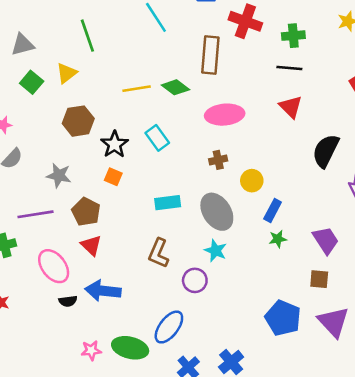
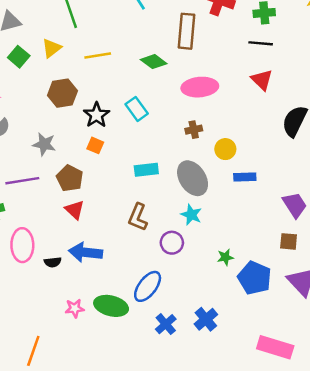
yellow line: (137, 89) -> (98, 55), moved
blue rectangle: (273, 210) -> (245, 177), turned 60
green star: (278, 239) -> (225, 257), moved
pink ellipse: (54, 266) -> (22, 245), moved, turned 36

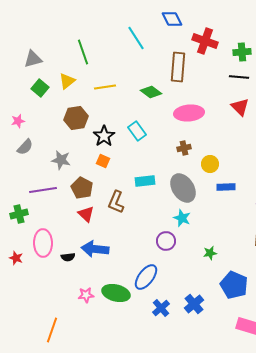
brown L-shape: (138, 217) -> (116, 202), moved
blue pentagon: (255, 278) -> (234, 285), moved

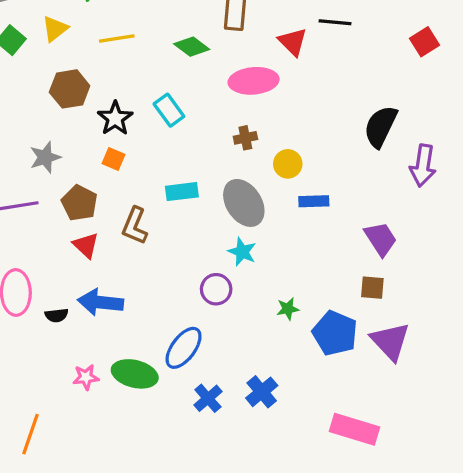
red triangle: (240, 107) -> (293, 42), moved
gray star: (61, 160) -> (45, 157), turned -30
blue pentagon: (234, 285) -> (335, 333), moved

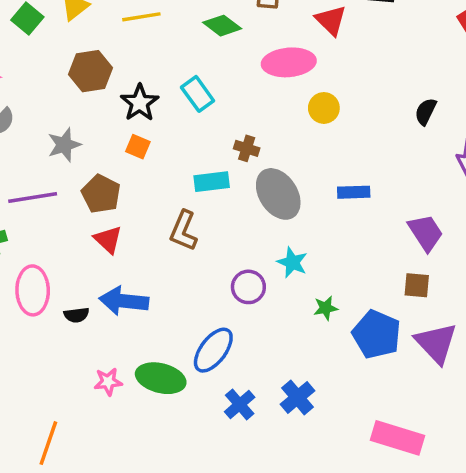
black semicircle: (381, 126) -> (426, 111), size x0.6
brown cross: (245, 138) -> (247, 148), moved, turned 30
yellow circle: (288, 164) -> (324, 108), moved
brown L-shape: (135, 226) -> (183, 231), moved
cyan star: (242, 252) -> (292, 262), moved

